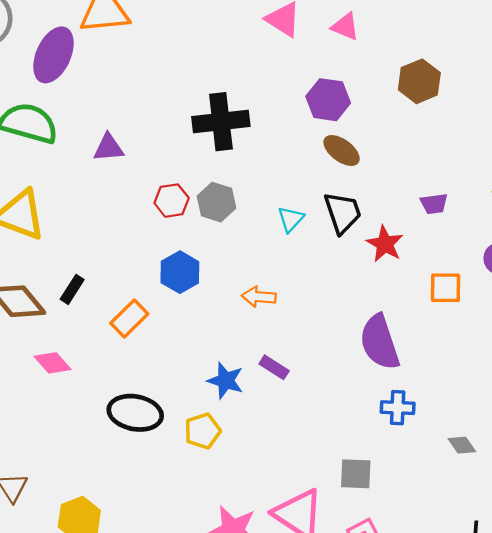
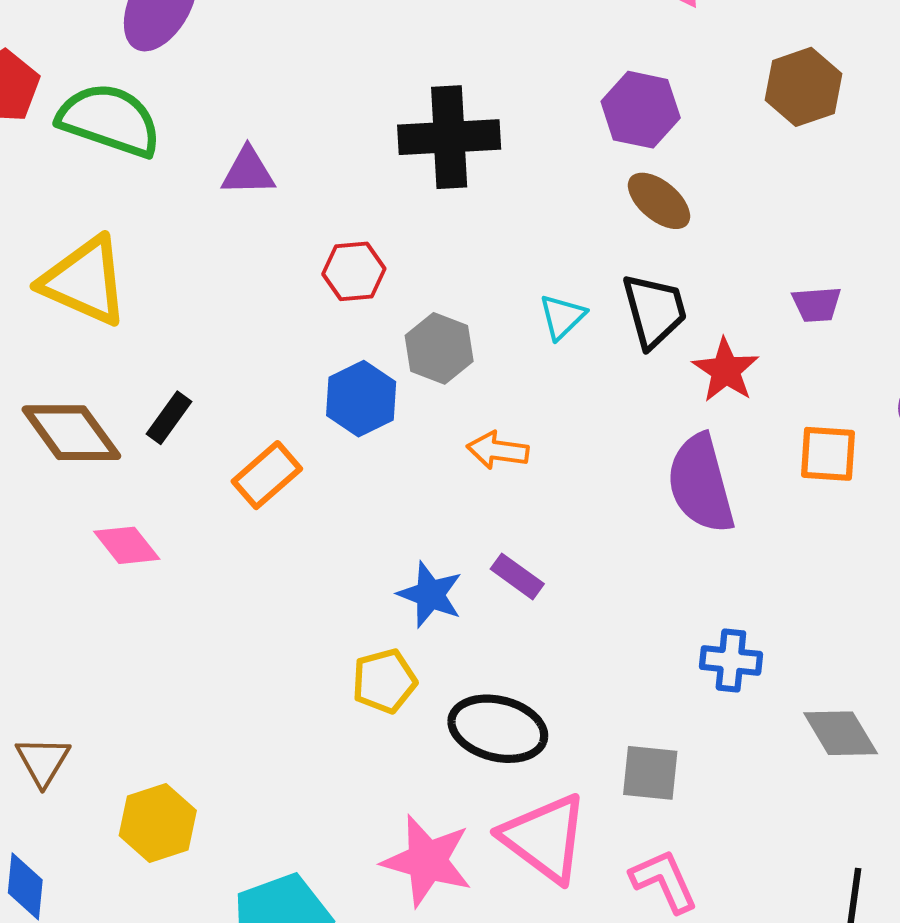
gray hexagon: (216, 202) -> (439, 348), moved
purple semicircle: (380, 342) -> (701, 484), moved
black ellipse: (135, 413) -> (498, 729), moved
gray diamond: (462, 445) -> (841, 733), size x1.5

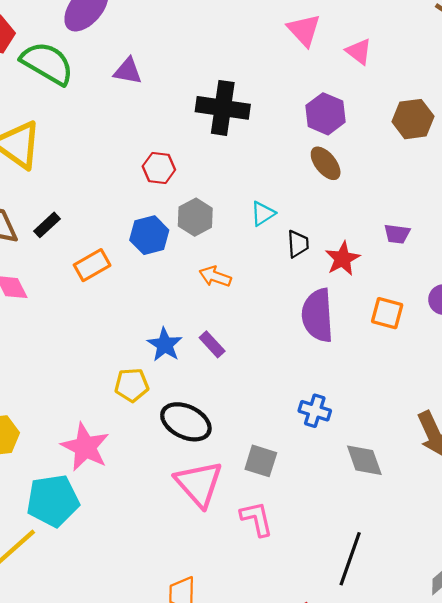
purple triangle: (248, 172) -> (128, 71), moved
black trapezoid: (654, 311) -> (298, 244), moved, size x0.7
pink star: (427, 861) -> (85, 447), moved

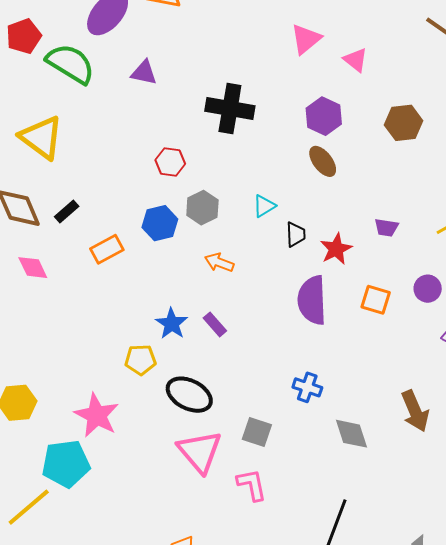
pink triangle: (304, 30) -> (306, 39), turned 32

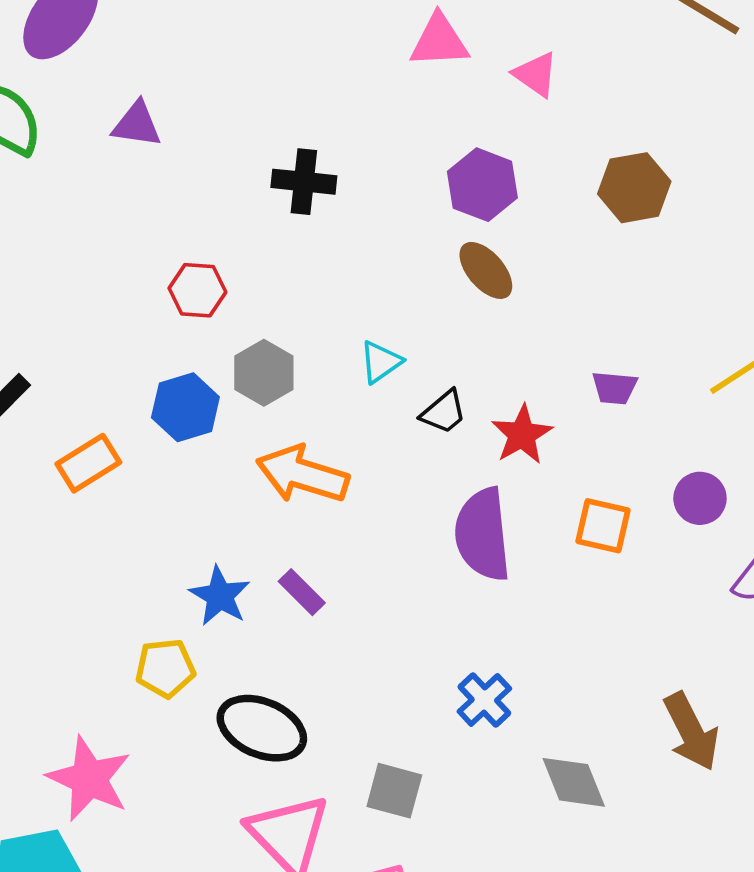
pink triangle: (306, 39) -> (439, 41), turned 40
black cross: (230, 108) -> (304, 182), size x0.7
black trapezoid: (296, 234) -> (444, 412), turned 56
orange arrow: (219, 262) -> (302, 474), size x1.6
blue cross: (307, 387) -> (484, 700), turned 32

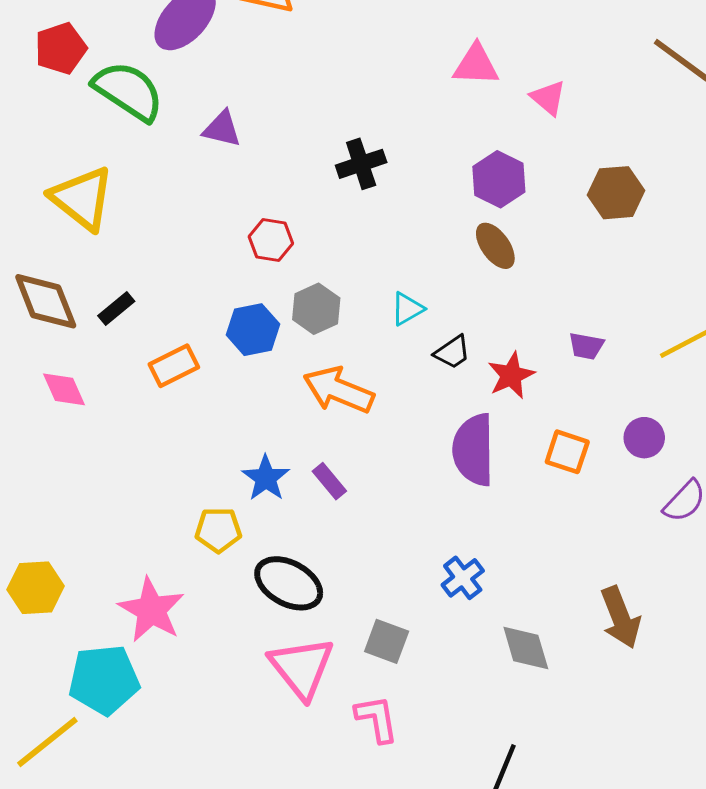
purple triangle: (137, 124) -> (222, 129), moved
black cross: (304, 182) -> (361, 164), turned -30

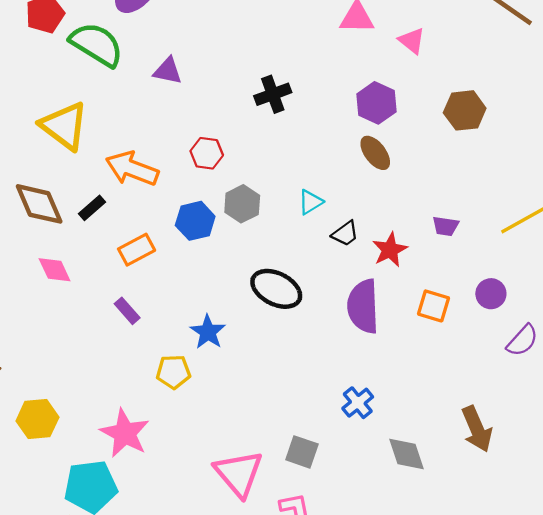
orange arrow: (339, 390) -> (132, 169), moved
purple rectangle: (329, 481) -> (127, 311), moved
black ellipse: (289, 583) -> (276, 289), moved

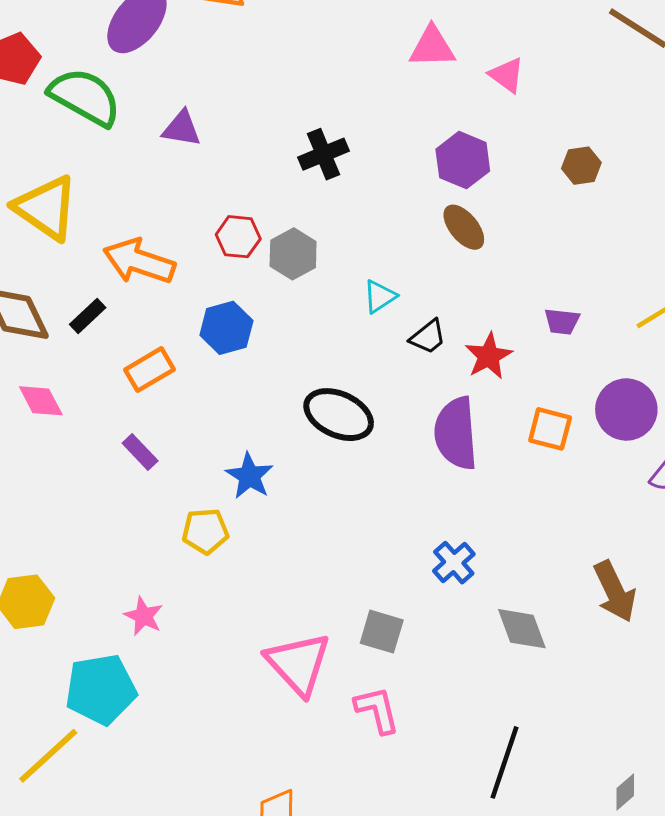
brown hexagon: (465, 110) -> (581, 166), size x0.7
gray hexagon: (242, 204) -> (293, 254), moved
purple circle: (491, 294) -> (626, 410), size x1.5
pink star: (125, 433) -> (144, 616), size x0.6

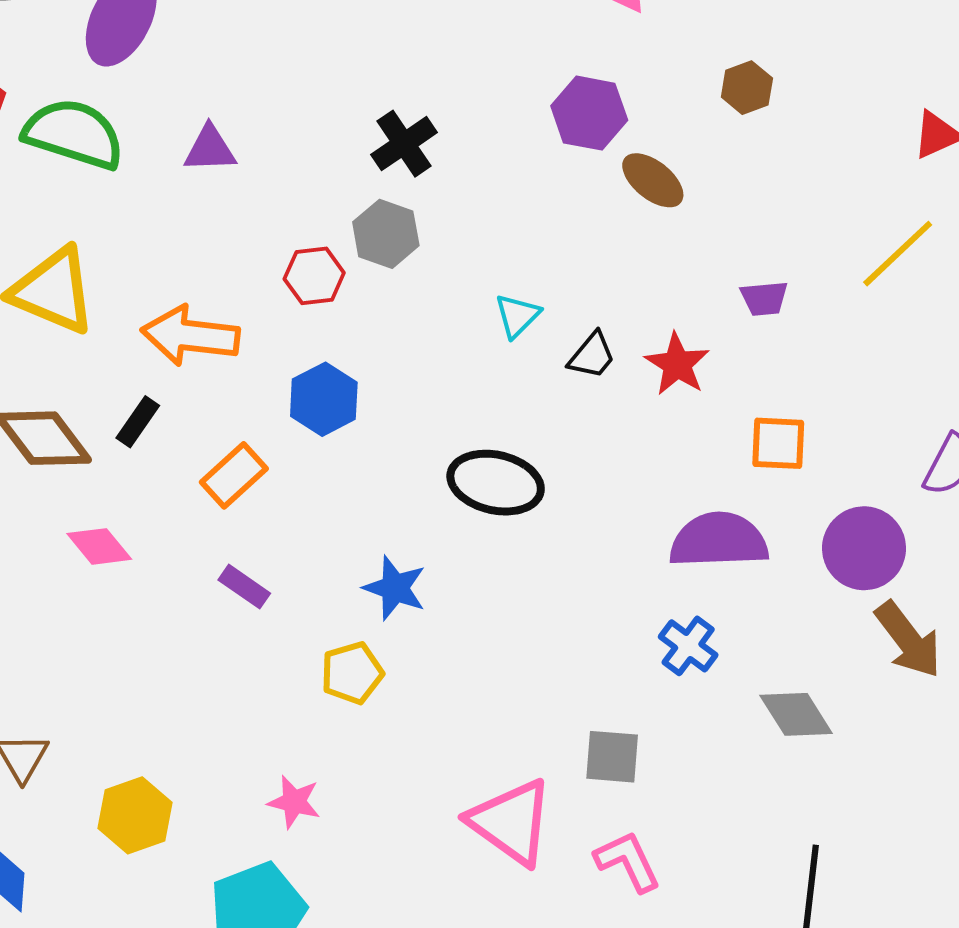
brown ellipse: (464, 227) -> (653, 180), moved
gray hexagon: (293, 254) -> (386, 234), moved
purple circle: (626, 410) -> (864, 548), moved
purple semicircle: (456, 433) -> (719, 540), moved, turned 104

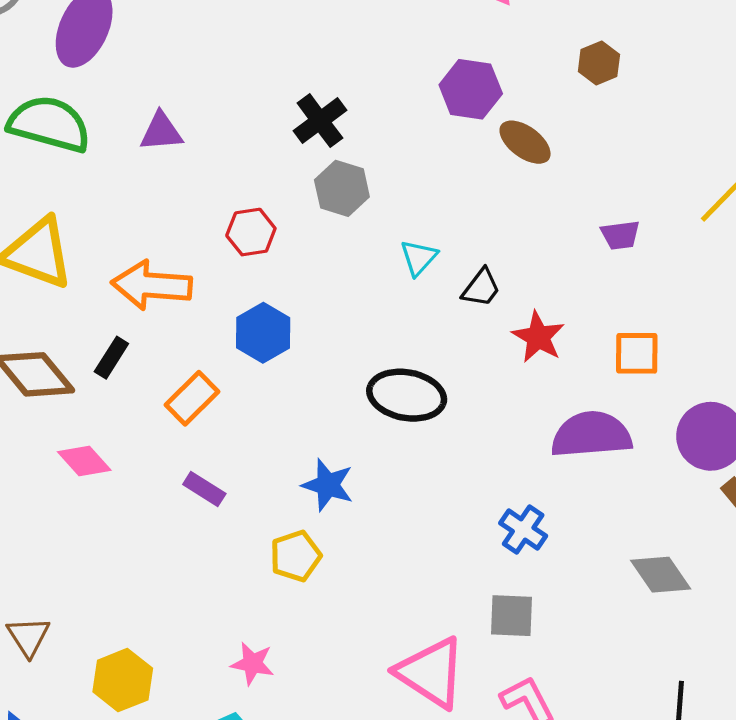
gray hexagon: (386, 234) -> (342, 188), moved
red star: (677, 364) -> (538, 337), moved
blue cross: (688, 646) -> (523, 529), moved

